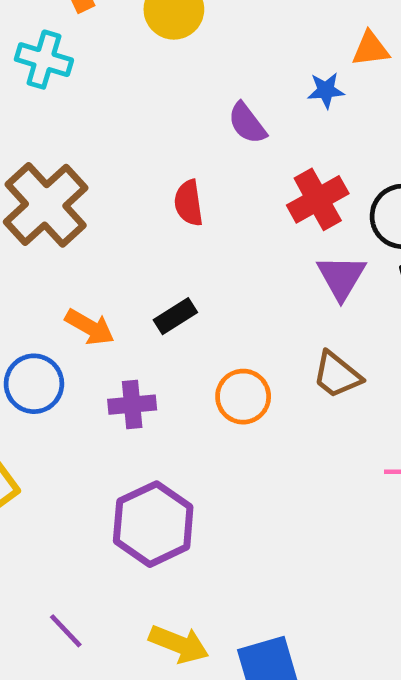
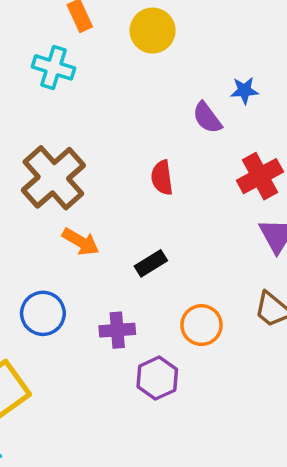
blue star: (326, 90) -> (244, 90), moved
orange arrow: (90, 327) -> (81, 242), moved
purple hexagon: (153, 524) -> (157, 378), moved, size x0.7

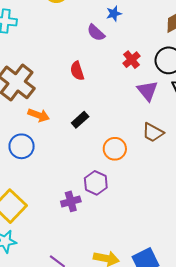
red cross: (260, 176) -> (132, 60), size x0.7
blue circle: (43, 313) -> (22, 146), moved
purple cross: (117, 330) -> (71, 201), moved

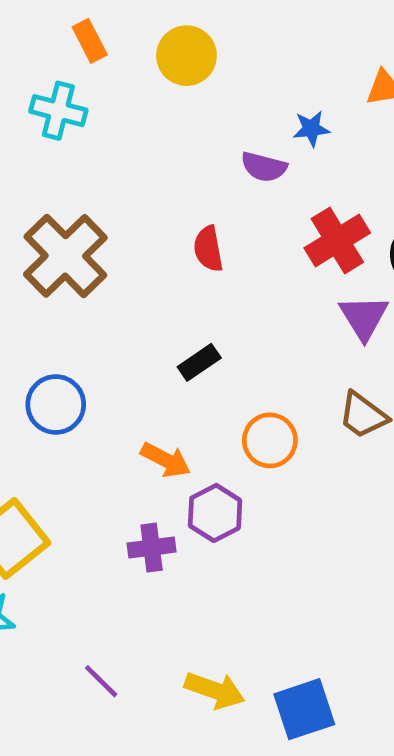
purple semicircle: (96, 33) -> (264, 167), turned -36
red cross: (132, 60) -> (337, 240), size x1.5
orange arrow: (39, 115) -> (166, 460), moved

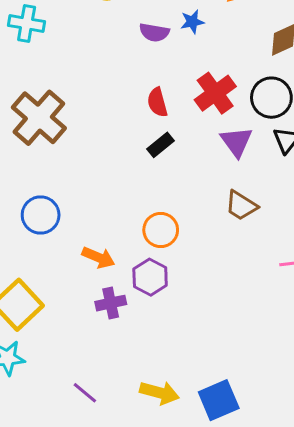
purple semicircle: (264, 167) -> (154, 32), moved
red semicircle: (208, 249) -> (157, 102), moved
black rectangle: (199, 362) -> (161, 145), moved
orange circle: (270, 440) -> (161, 230), moved
orange arrow: (166, 460) -> (98, 257), moved

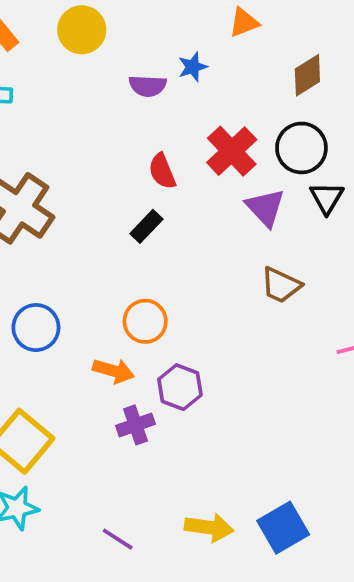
black rectangle: (161, 145) -> (146, 226), moved
orange circle: (161, 230) -> (145, 321), moved

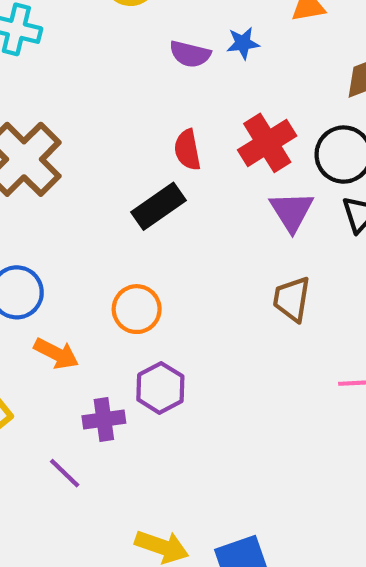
black rectangle: (146, 226) -> (158, 206), size x1.4
brown trapezoid: (281, 285) -> (292, 299), turned 63
orange arrow: (113, 371) -> (56, 354), moved
purple line: (118, 539) -> (65, 473), moved

